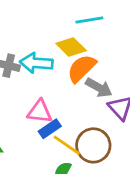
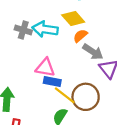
orange semicircle: (82, 68) -> (80, 36), size x0.6
blue rectangle: (50, 129) -> (52, 82), turned 42

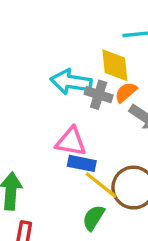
yellow diamond: (73, 18) -> (115, 65), turned 35
gray cross: (23, 30) -> (99, 95), moved

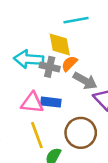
blue rectangle: (82, 163) -> (51, 102), moved
yellow line: (101, 185) -> (37, 135), moved, turned 36

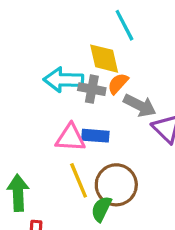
cyan line: (76, 20) -> (124, 25), turned 75
brown circle: (81, 133) -> (116, 185), moved

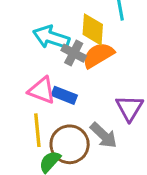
orange semicircle: (118, 83) -> (98, 55), size x1.5
gray arrow: (140, 105) -> (104, 135), moved

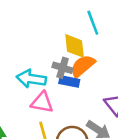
cyan arrow: (51, 37) -> (31, 79), moved
blue rectangle: (64, 95) -> (69, 81), moved

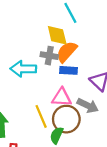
blue rectangle: (69, 81) -> (69, 70), moved
pink triangle: (42, 102) -> (62, 97), moved

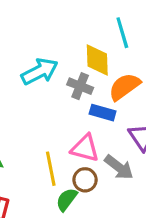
orange semicircle: (67, 52) -> (124, 87), moved
cyan arrow: (23, 69) -> (40, 71), moved, turned 140
brown circle: (66, 119) -> (85, 180), size x0.6

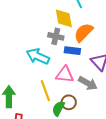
cyan arrow: (40, 71) -> (38, 56), moved, turned -120
brown circle: (85, 180) -> (69, 102), moved

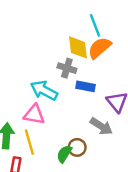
orange semicircle: (84, 32) -> (99, 48), moved
pink triangle: (65, 75) -> (34, 115), moved
yellow line: (45, 91) -> (29, 142), moved

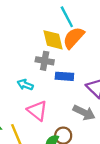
cyan arrow: (44, 90) -> (25, 85), size x0.6
pink triangle: (34, 115) -> (37, 111), moved, turned 35

